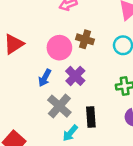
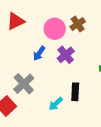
brown cross: (85, 39) -> (78, 24), turned 32
gray cross: (59, 106) -> (24, 84), moved

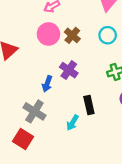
pink circle: (55, 29) -> (48, 34), moved
blue arrow: (39, 53) -> (47, 84), moved

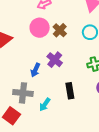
gray cross: (34, 111) -> (23, 93), turned -30
cyan arrow: (73, 123) -> (45, 104), moved

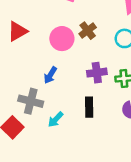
pink circle: (40, 28) -> (62, 39), moved
purple cross: (55, 60) -> (97, 73), moved, turned 35

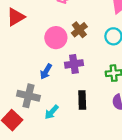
red triangle: (17, 31) -> (16, 17), moved
purple cross: (97, 73) -> (74, 64), moved

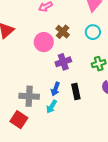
blue arrow: (46, 72) -> (55, 89), moved

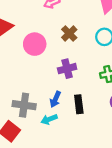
pink circle: (44, 42) -> (35, 44), moved
cyan arrow: (52, 107) -> (49, 119), turned 32

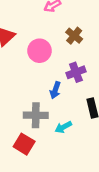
blue arrow: (55, 99) -> (55, 90), moved

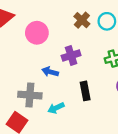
brown cross: (74, 36) -> (82, 20), moved
blue arrow: (55, 90) -> (50, 72), turned 84

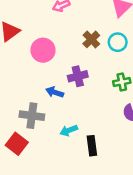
black rectangle: (85, 91) -> (92, 146), moved
cyan arrow: (56, 108) -> (69, 130), moved

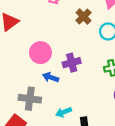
brown cross: (91, 39) -> (83, 17), moved
pink circle: (43, 50) -> (40, 53), moved

